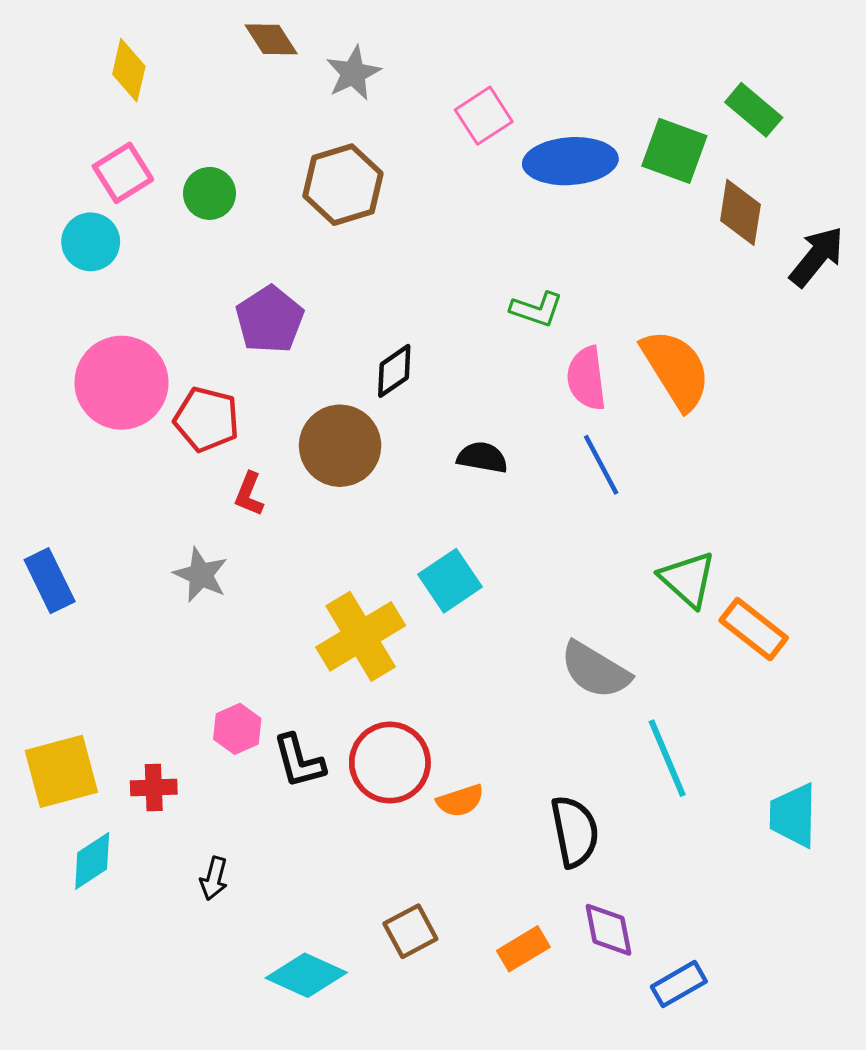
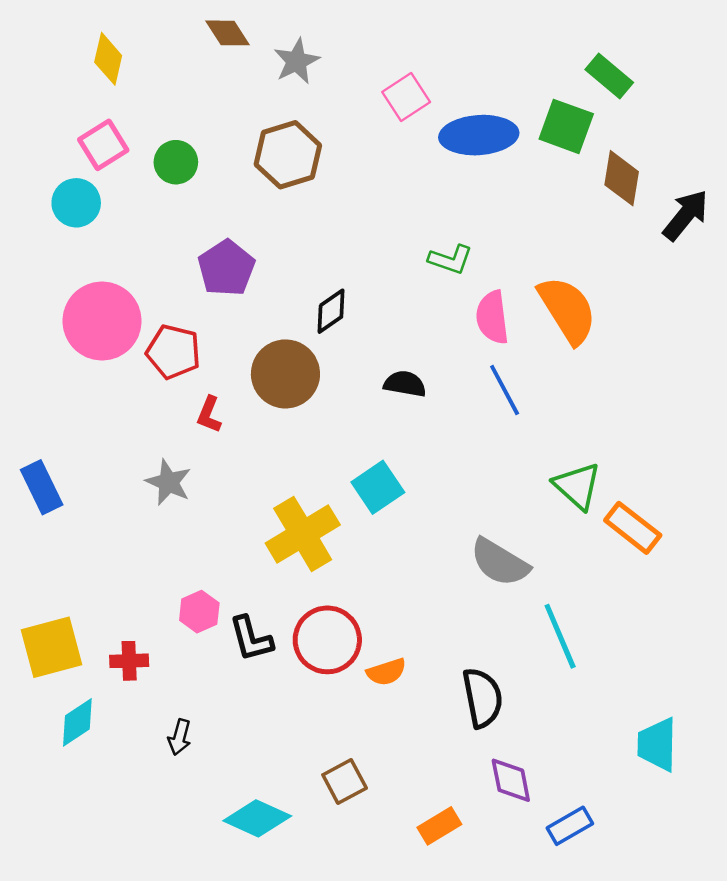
green rectangle: (754, 110) -> (609, 76), moved
cyan trapezoid: (793, 815) -> (657, 745), moved
orange rectangle: (523, 949) -> (439, 826), moved

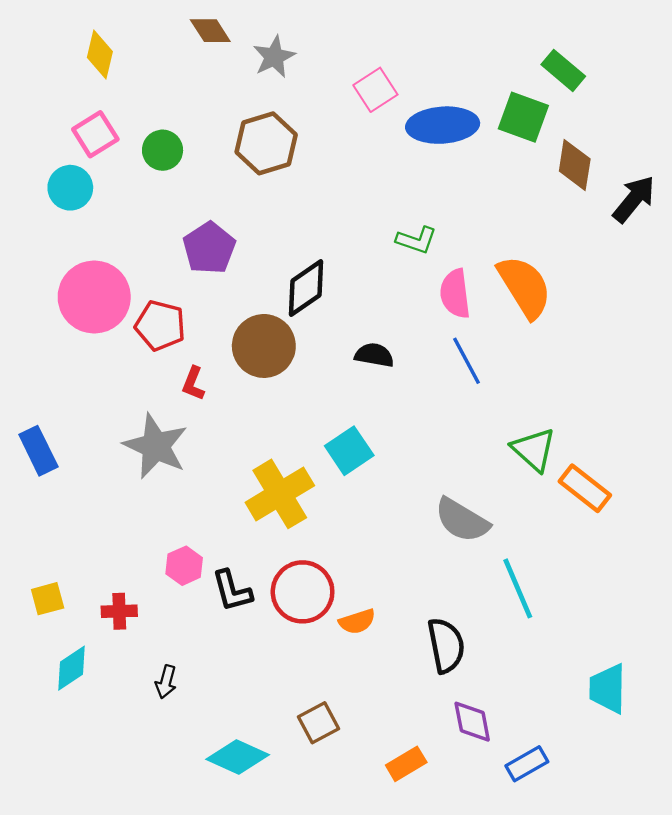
black diamond: (331, 311) -> (306, 288), size x1.4
gray star: (169, 482) -> (156, 446), size x1.5
yellow square: (52, 647) -> (48, 599), size x0.6

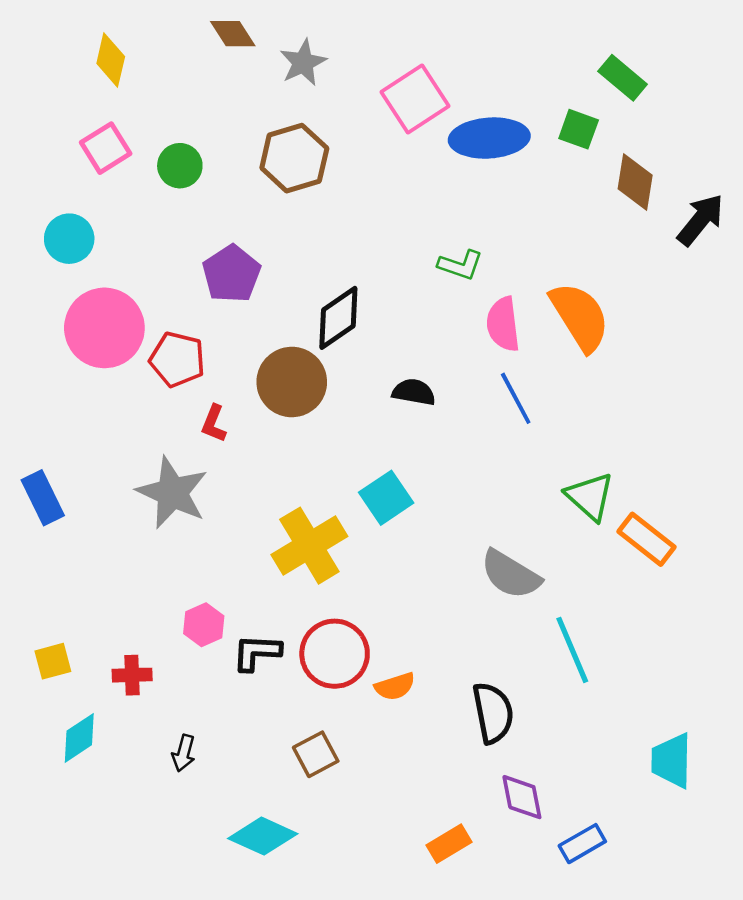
pink square: (375, 90) -> (415, 99), size x1.4
green square: (523, 117) -> (579, 129), size x0.7
cyan circle: (70, 188) -> (69, 239), moved
black L-shape: (232, 591) -> (257, 652), turned 108
brown square: (318, 723) -> (316, 754), moved

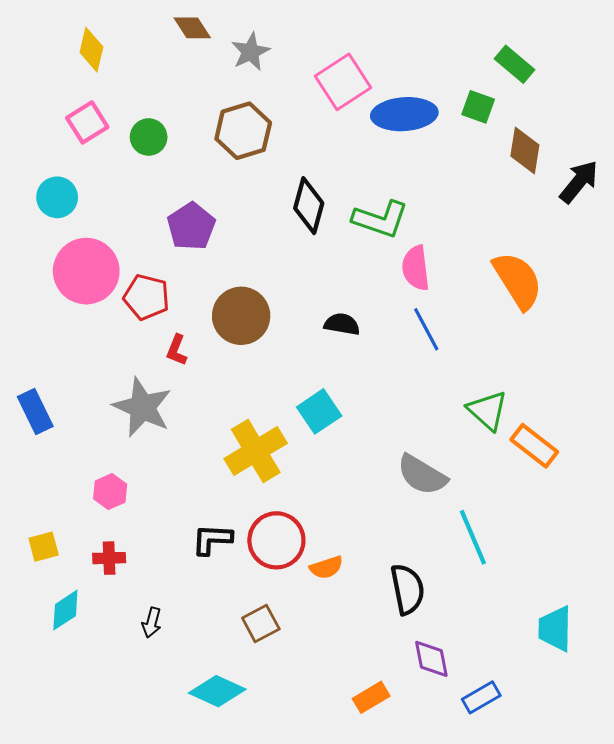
green L-shape: (460, 265) -> (380, 219), size x1.5
orange semicircle: (580, 317) -> (518, 280), moved
black diamond: (338, 318) -> (309, 206), moved, turned -40
pink hexagon: (204, 625) -> (110, 492), moved

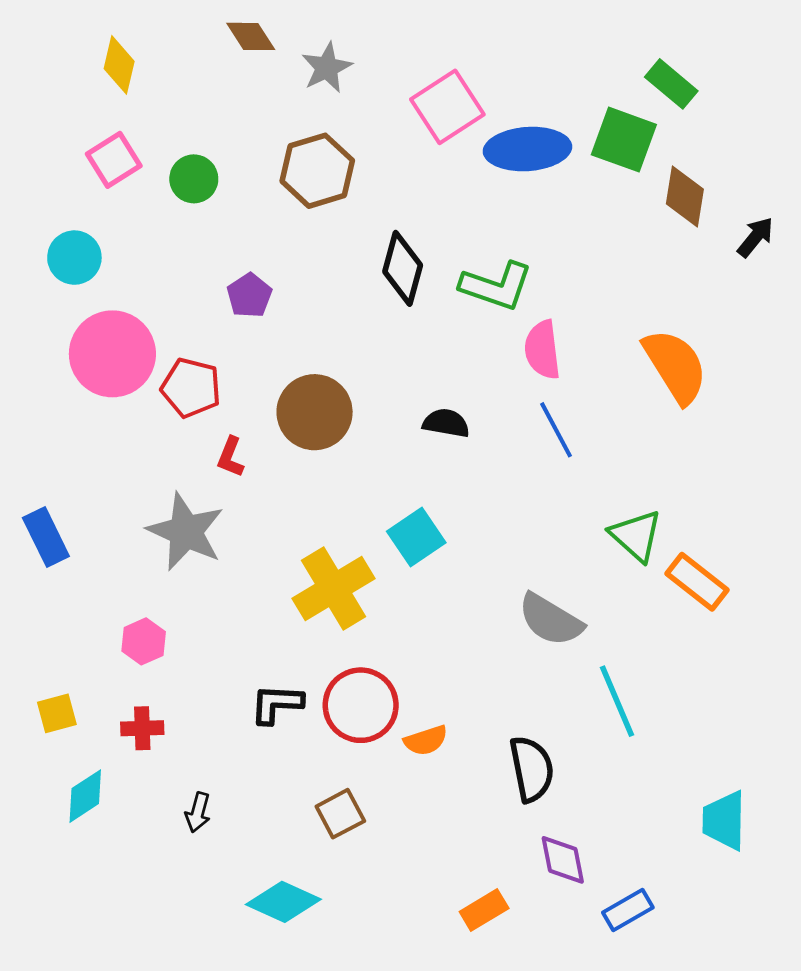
green square: (478, 107) -> (624, 140), size x1.5
black arrow: (579, 182) -> (755, 237), size x0.7
purple pentagon: (191, 226) -> (249, 296), size x0.7

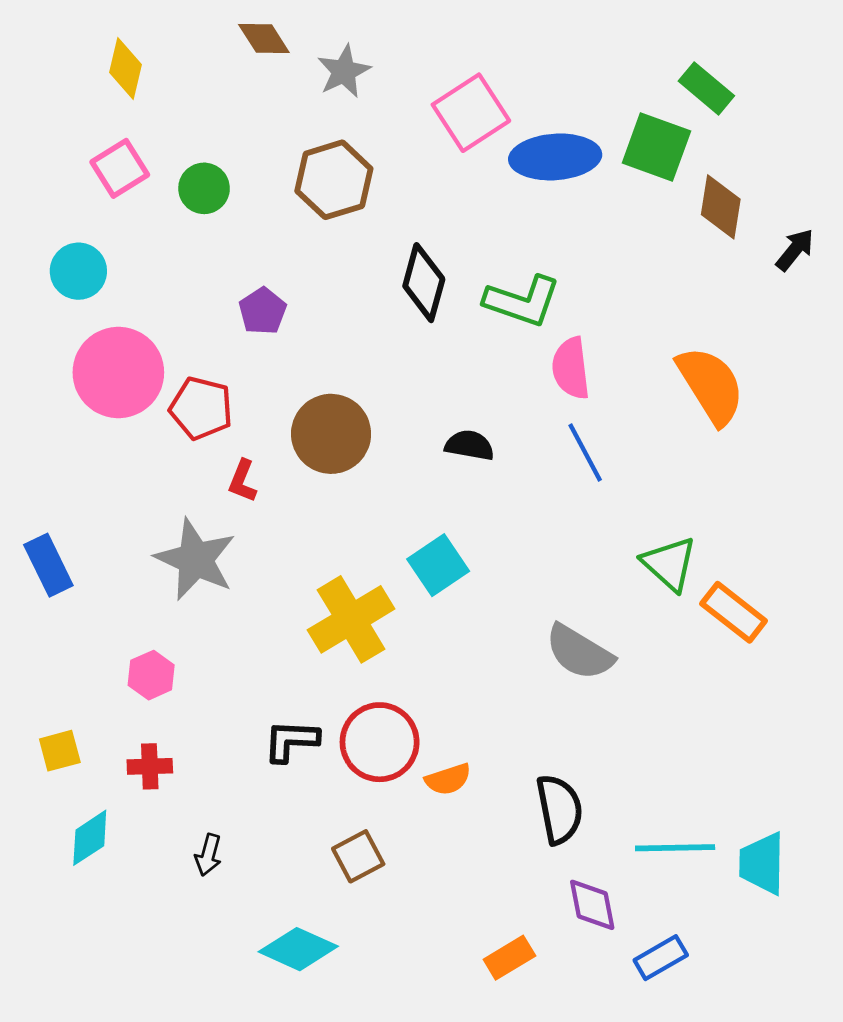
cyan line: (617, 701) -> (675, 848), moved, turned -68

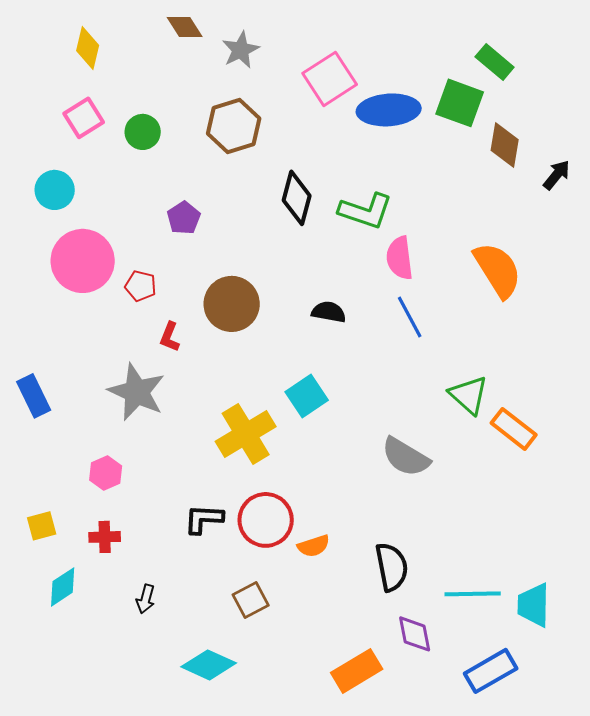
red pentagon: (201, 408) -> (141, 286), size x0.7
orange rectangle: (509, 958) -> (357, 671), size x1.4
blue rectangle: (661, 958) -> (491, 671), moved, size x1.4

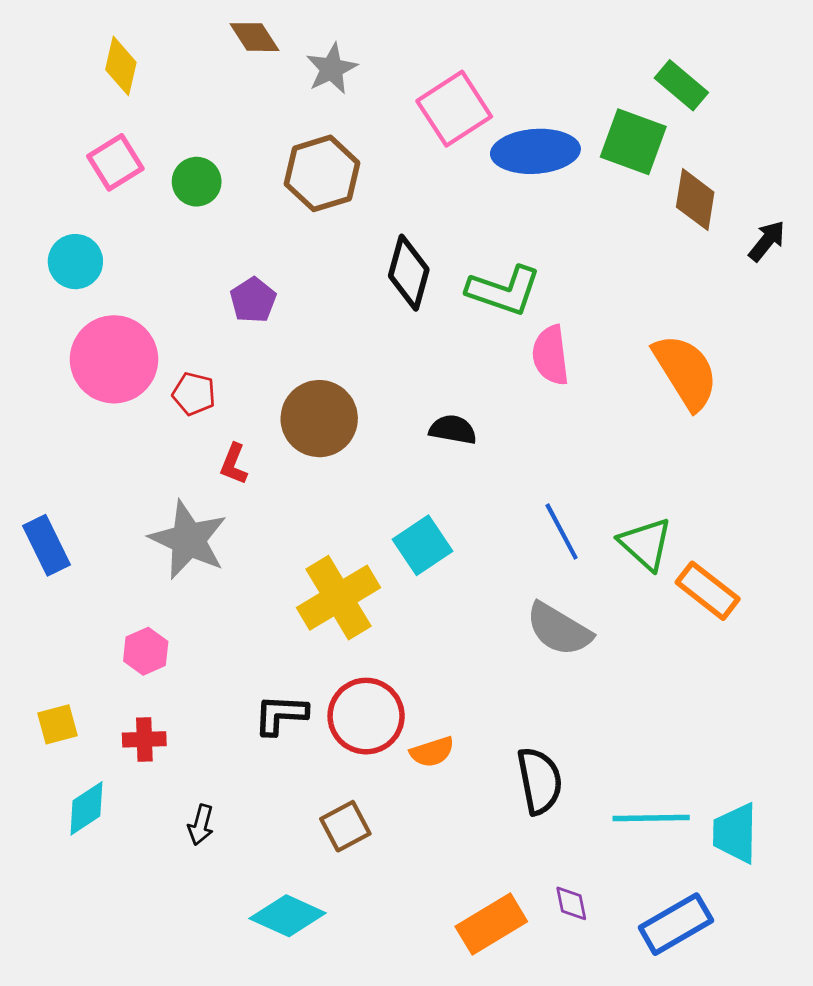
blue line: (410, 317) -> (562, 531), moved
purple diamond: (415, 634) -> (571, 903), moved, size x0.7

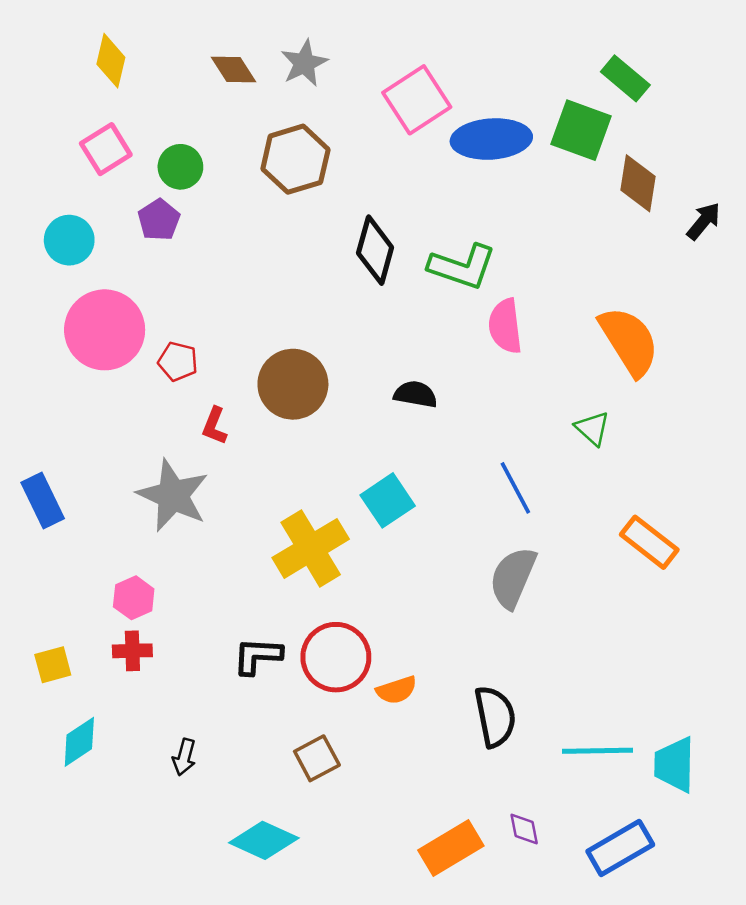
brown diamond: (254, 37) -> (234, 70), moved
purple pentagon: (253, 300) -> (159, 220), moved
green triangle: (646, 544) -> (592, 428), moved, size x0.7
gray semicircle: (559, 629) -> (513, 578), turned 82
red cross: (144, 739) -> (132, 651), moved

